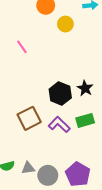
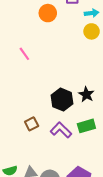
yellow circle: (65, 24) -> (92, 31), moved
brown square: (29, 118) -> (32, 124), size x0.6

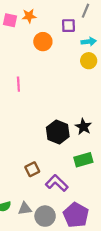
pink line: (24, 54) -> (18, 84), turned 32
brown square: (32, 124) -> (32, 169), moved
purple L-shape: (61, 130) -> (57, 183), moved

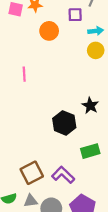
black star: (83, 127) -> (90, 106), moved
brown square: (32, 169) -> (32, 173), moved, size x1.5

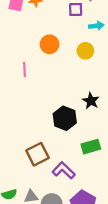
orange circle: (49, 31) -> (50, 44), moved
yellow circle: (96, 50) -> (85, 51), moved
brown square: (32, 173) -> (38, 154), moved

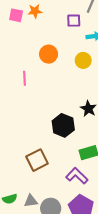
purple L-shape: (64, 170) -> (77, 176), moved

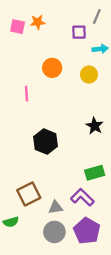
black hexagon: (63, 125) -> (45, 142), moved
brown square: (37, 160) -> (29, 194), moved
gray triangle: (31, 201) -> (56, 207), moved

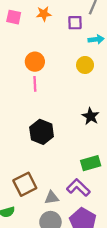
orange star: (38, 22) -> (44, 14), moved
orange circle: (52, 68) -> (35, 62), moved
pink line: (27, 94) -> (35, 84), moved

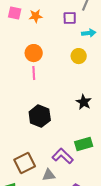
orange star: (44, 14) -> (36, 16), moved
purple L-shape: (78, 188) -> (63, 156), moved

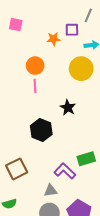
orange star: (36, 16) -> (54, 39), moved
yellow circle: (79, 56) -> (81, 69), size x1.5
black star: (84, 102) -> (68, 108), moved
brown square: (25, 163) -> (17, 169), moved

